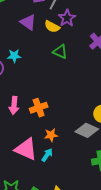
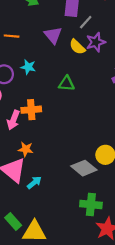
green triangle: (60, 52) -> (67, 84), moved, turned -35
orange cross: (39, 108) -> (31, 110), moved
orange star: (51, 135) -> (26, 149), moved

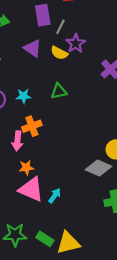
cyan star: (28, 67) -> (24, 96), moved
orange star: (26, 149) -> (26, 168), moved

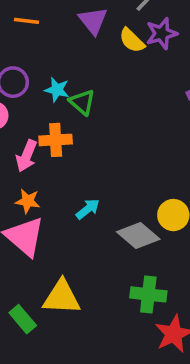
green triangle: (59, 91) -> (82, 102), moved, turned 35
cyan arrow: (55, 196) -> (88, 209), moved
yellow triangle: (68, 243) -> (62, 297), moved

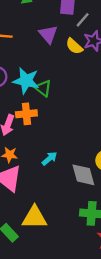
cyan star: (57, 90) -> (26, 81), size x1.6
gray diamond: (138, 236) -> (83, 175), turned 36

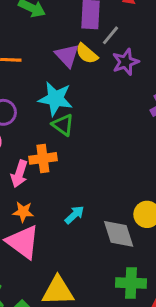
yellow semicircle: (74, 46) -> (87, 54), moved
cyan star: (26, 81) -> (55, 99), moved

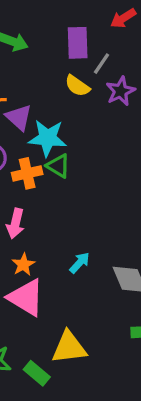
purple triangle: (67, 56) -> (19, 117), moved
orange cross: (43, 158) -> (27, 173), moved
orange star: (23, 212) -> (23, 265), turned -30

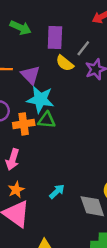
purple rectangle: (78, 43) -> (55, 37), moved
purple triangle: (19, 117) -> (31, 75), moved
green triangle: (58, 166) -> (47, 120), turned -30

